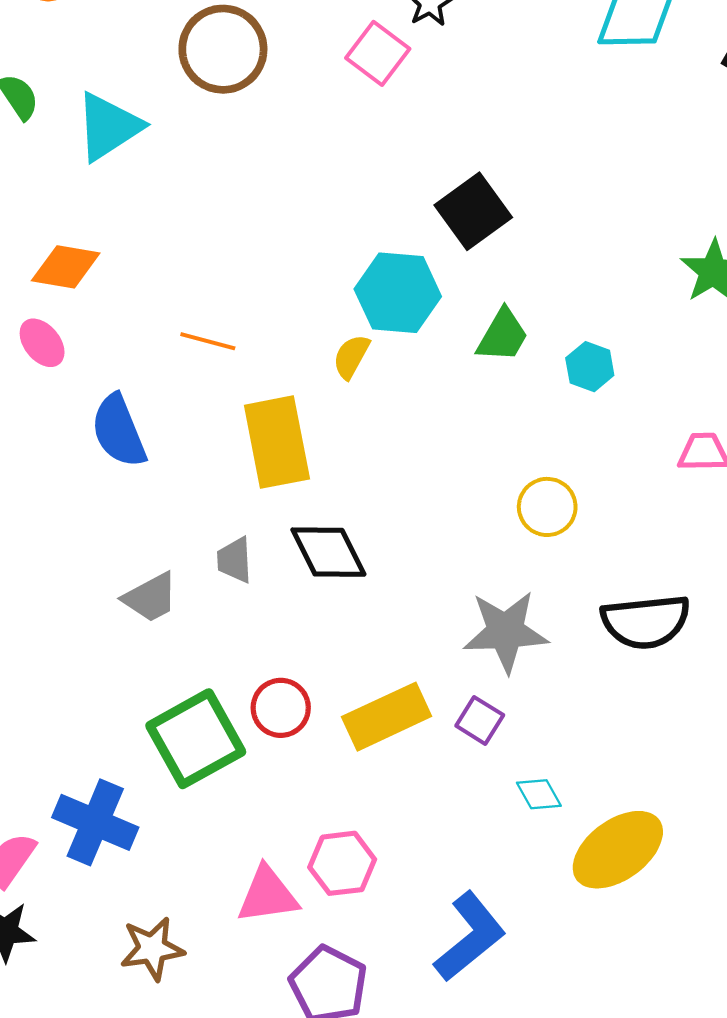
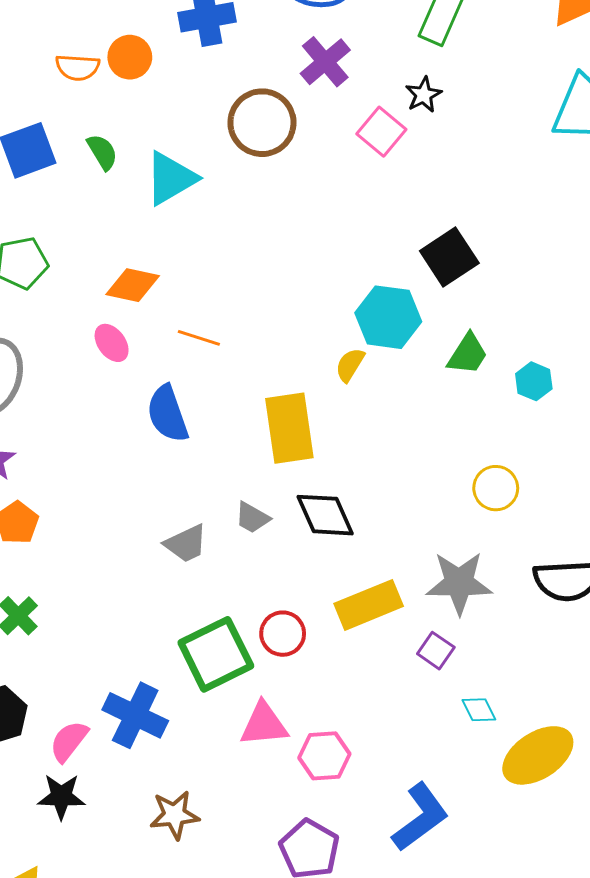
orange line: (208, 341) -> (199, 338), moved
gray trapezoid: (235, 560) -> (252, 518), turned -60
yellow rectangle: (387, 717) -> (369, 605), moved
pink triangle: (268, 895) -> (264, 724), moved

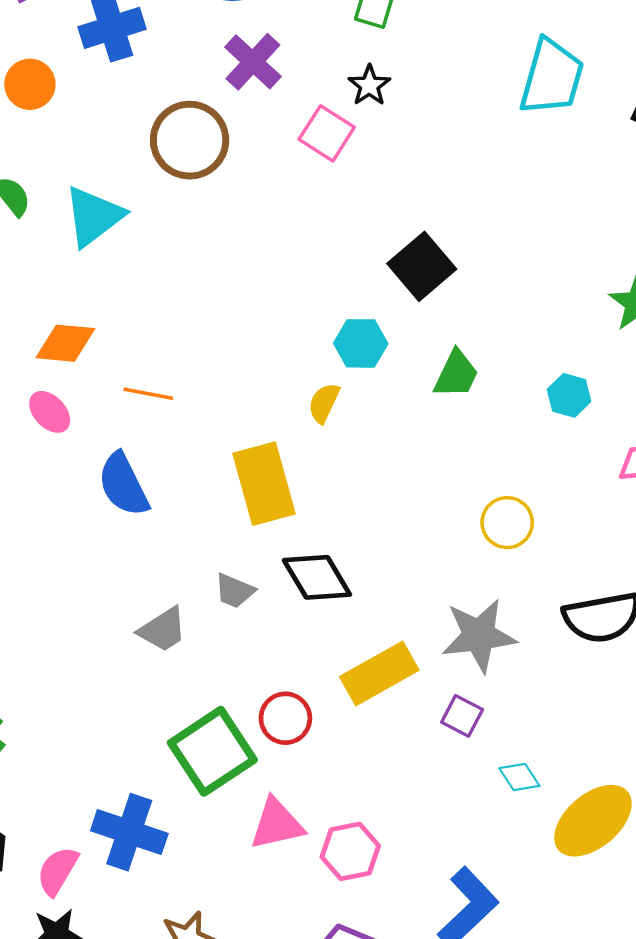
cyan hexagon: (388, 317) -> (361, 343), size x0.7
cyan hexagon: (534, 381) -> (569, 395), moved

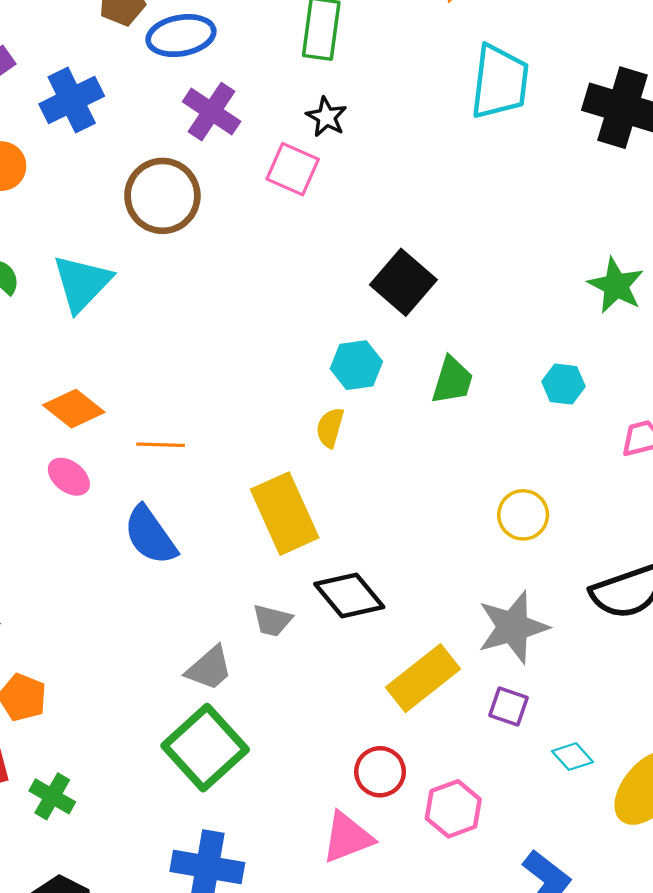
orange diamond: (65, 343) -> (74, 409), turned 42
red circle: (285, 718) -> (380, 772), moved
green square: (212, 751) -> (205, 748), moved
pink hexagon: (350, 851) -> (453, 809), moved

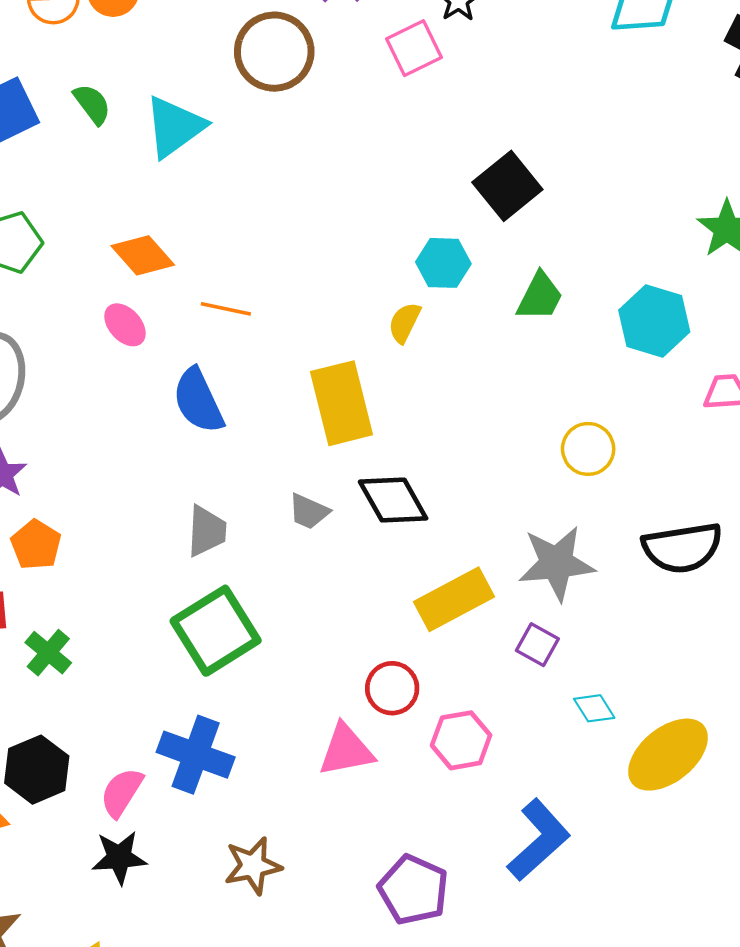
pink square: (293, 169) -> (414, 48), turned 30
cyan hexagon: (563, 384) -> (654, 321), size x1.6
gray trapezoid: (209, 668) -> (207, 531), moved, turned -56

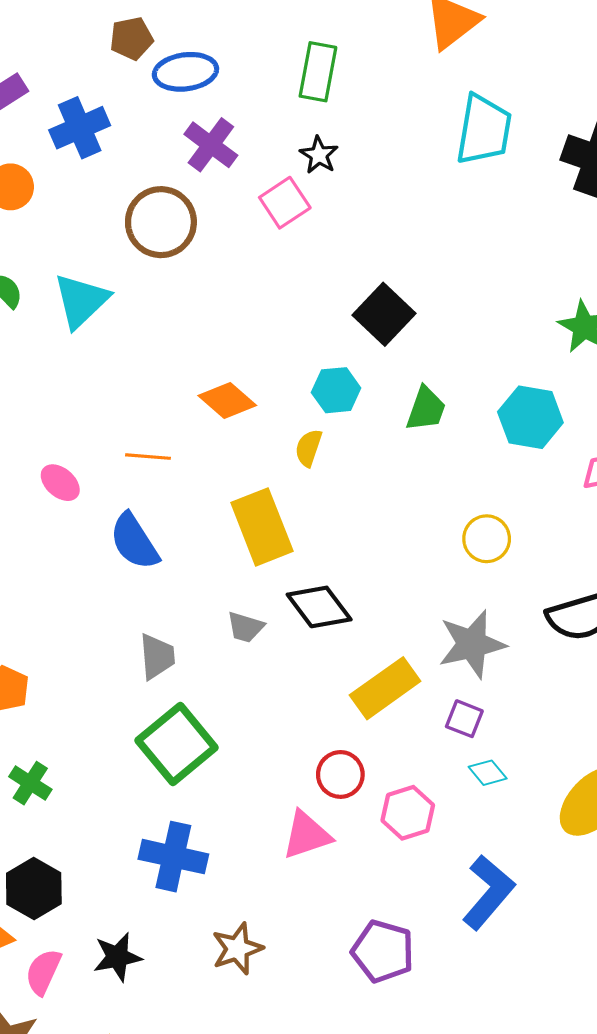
orange diamond: (143, 255) -> (227, 401), moved
cyan diamond: (594, 708) -> (488, 773), moved
pink semicircle: (122, 792) -> (43, 972), moved

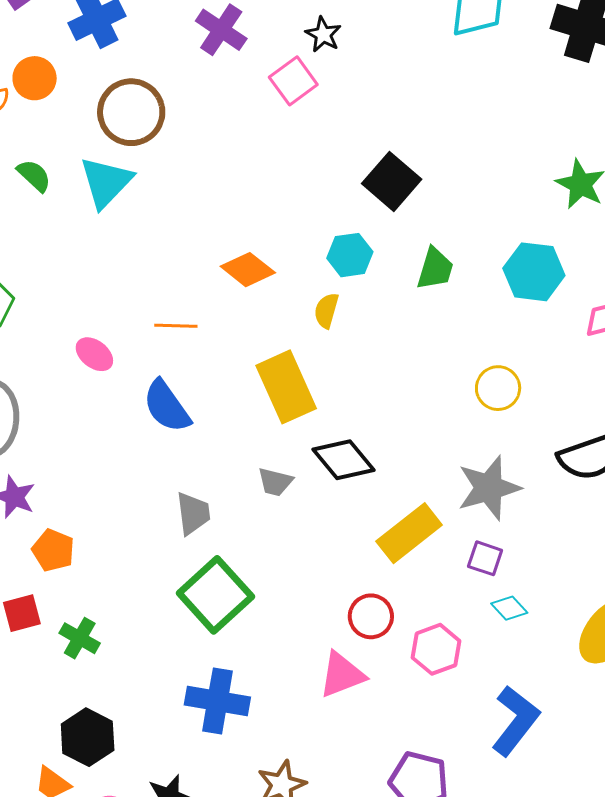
brown circle: (161, 222) -> (131, 112), moved

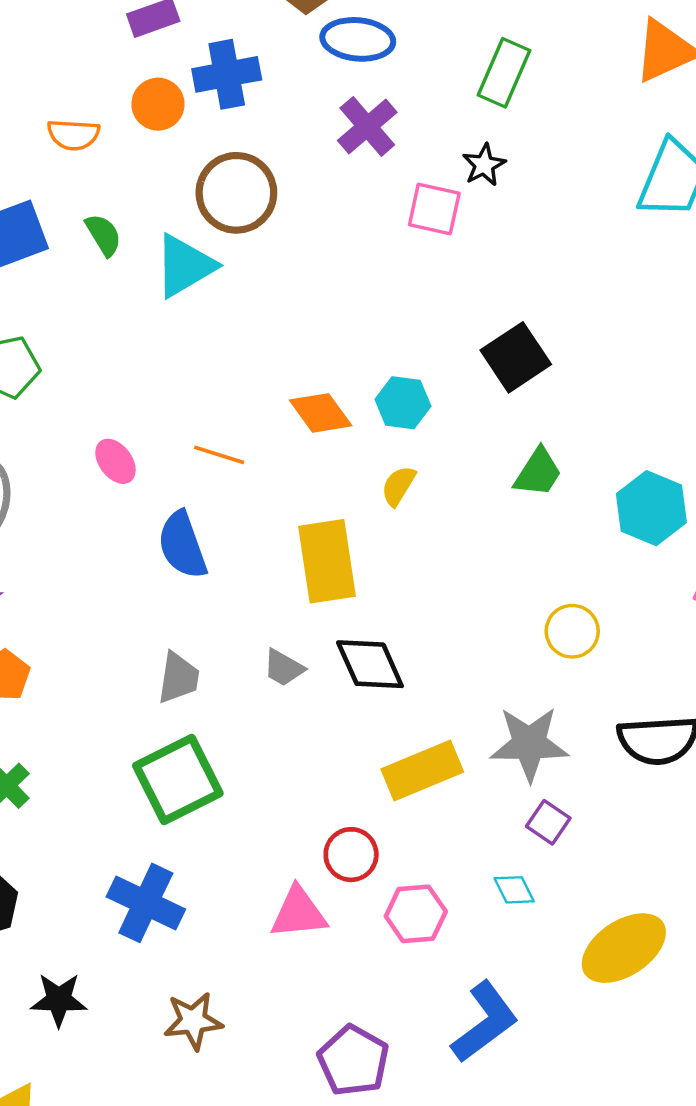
orange circle: (35, 78) -> (158, 104), moved
pink square: (293, 81) -> (434, 209), turned 33
cyan hexagon: (350, 255) -> (403, 403), moved
purple square: (485, 558) -> (548, 822), moved

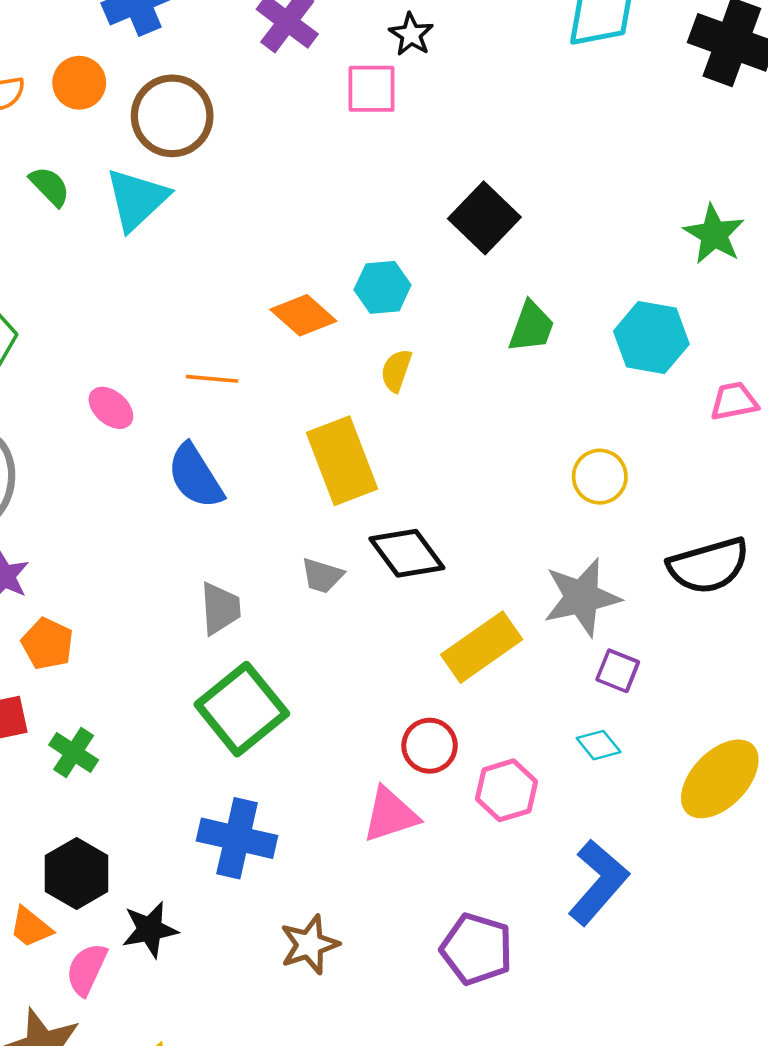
orange circle: (158, 104) -> (79, 83), moved
black star: (59, 1000) -> (150, 930), moved

